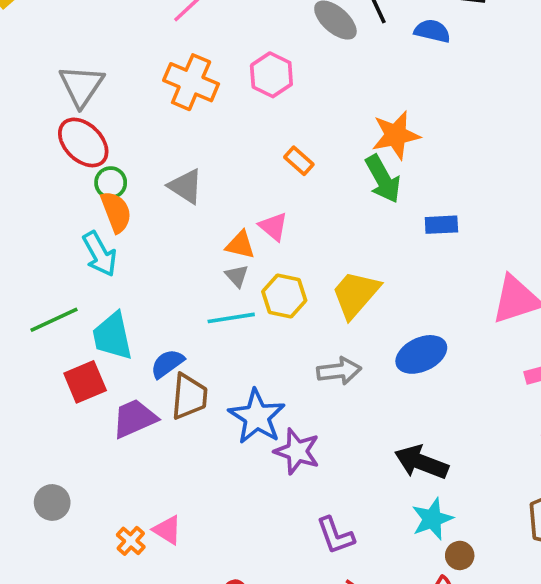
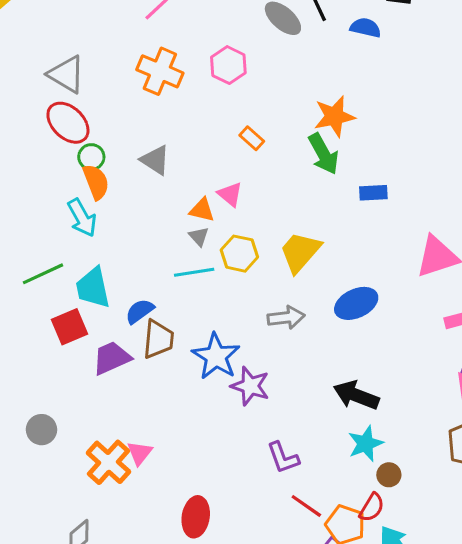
gray triangle: (81, 86) -> (66, 74), turned -33
pink triangle: (167, 530) -> (140, 453), turned 36
orange cross: (131, 541) -> (108, 462), size x1.8

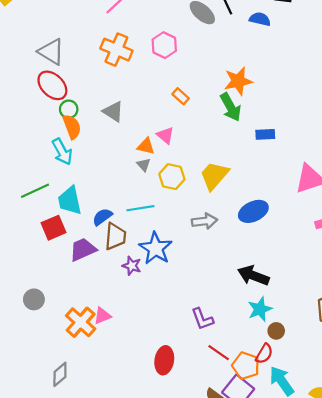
cyan line: (194, 272) -> (140, 208), moved
purple star: (250, 386) -> (132, 266), moved, size x0.7
pink triangle: (140, 453) -> (102, 316), turned 30
red ellipse: (196, 517) -> (164, 360), moved

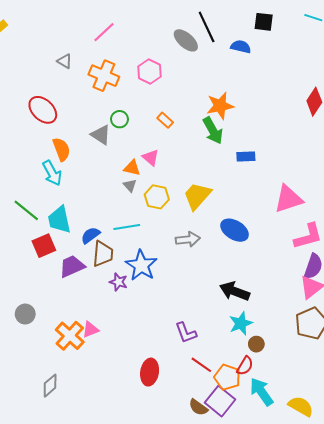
gray triangle: (51, 52) -> (65, 61), moved, size x0.6
green circle: (69, 109) -> (119, 119), moved
green line: (35, 191) -> (26, 210), turned 64
blue ellipse: (253, 211) -> (235, 230), turned 56

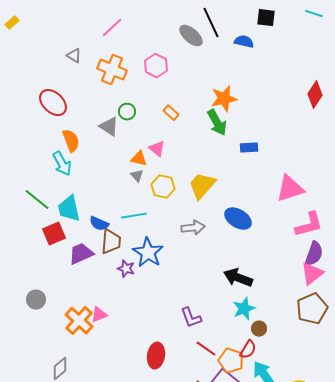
blue semicircle: (90, 235) -> (99, 224), turned -120

